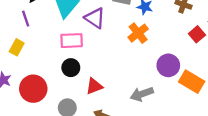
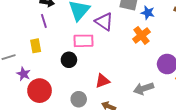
yellow rectangle: (17, 47) -> (36, 46), turned -40
black circle: (71, 68) -> (69, 60), moved
red circle: (33, 89) -> (40, 91), moved

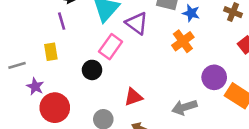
pink rectangle: (83, 41) -> (111, 47), turned -54

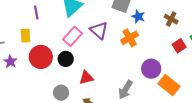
purple triangle: (137, 23) -> (99, 30), moved
black circle: (92, 70) -> (66, 59), moved
gray arrow: (184, 107) -> (125, 90), turned -48
red circle: (55, 108) -> (41, 57), moved

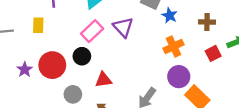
brown cross: (171, 19) -> (207, 22), turned -32
orange cross: (130, 38) -> (173, 47), moved
red circle: (41, 57) -> (52, 65), moved
purple star: (10, 62) -> (25, 70), moved

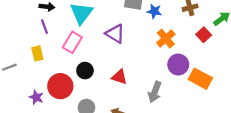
pink rectangle: (92, 31) -> (72, 42), moved
red triangle: (103, 80) -> (119, 77), moved, turned 42

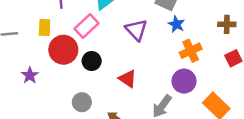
blue star: (154, 11) -> (176, 24), moved
purple circle: (178, 65) -> (184, 81), moved
red circle: (60, 86) -> (63, 50), moved

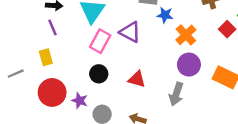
pink rectangle: (86, 26) -> (100, 41), moved
red circle: (63, 50) -> (52, 92), moved
purple star: (30, 75) -> (80, 101), moved

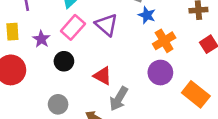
gray arrow: (176, 94) -> (119, 99), moved
purple star: (80, 101) -> (41, 39), moved

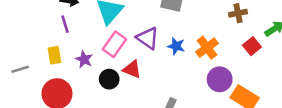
blue star: (147, 15) -> (176, 46), moved
purple circle: (160, 73) -> (220, 79), moved
red triangle: (103, 76) -> (132, 69), moved

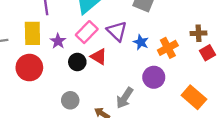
brown cross: (238, 13) -> (198, 33), moved
yellow rectangle: (54, 55) -> (32, 33), size x1.5
purple circle: (220, 79) -> (154, 77), moved

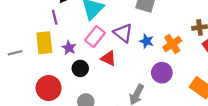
black circle: (77, 62) -> (80, 68), moved
red circle: (29, 68) -> (49, 88), moved

